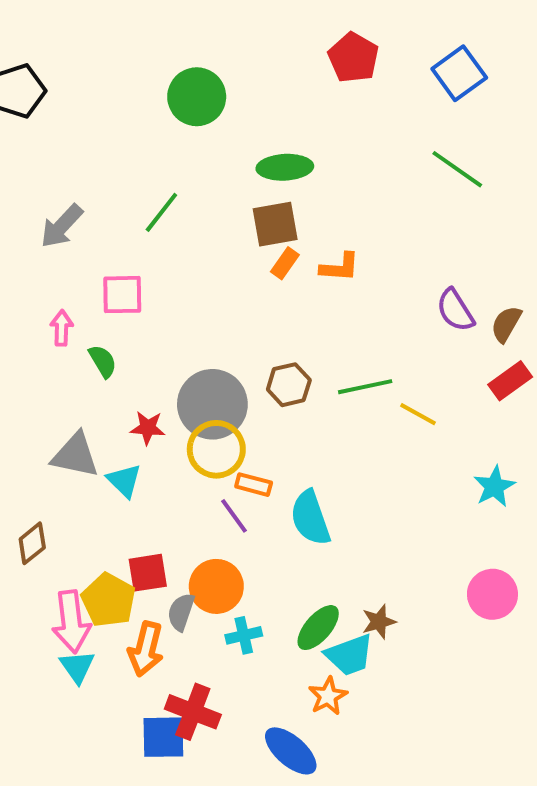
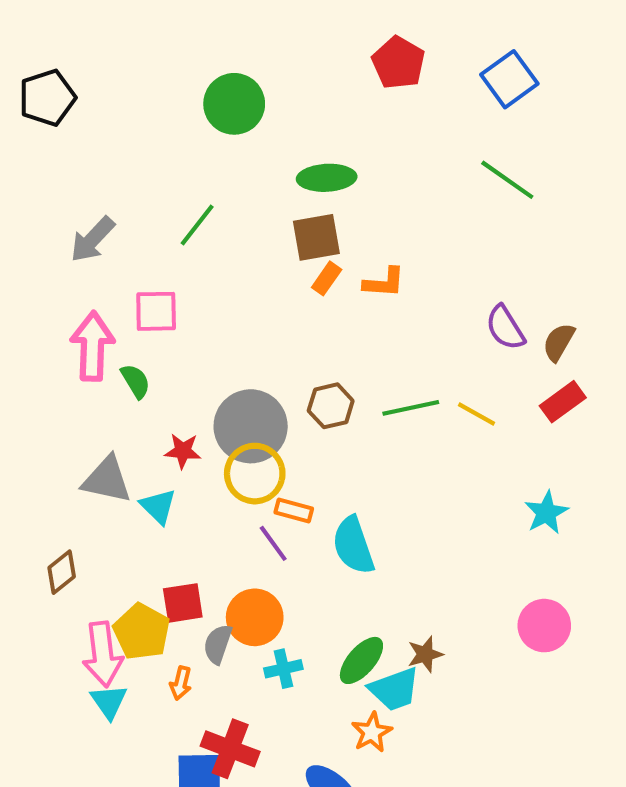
pink arrow: (62, 328) -> (92, 346), size x1.8
yellow line: (418, 414) -> (477, 414), moved
orange arrow: (146, 649) -> (181, 683), size x0.6

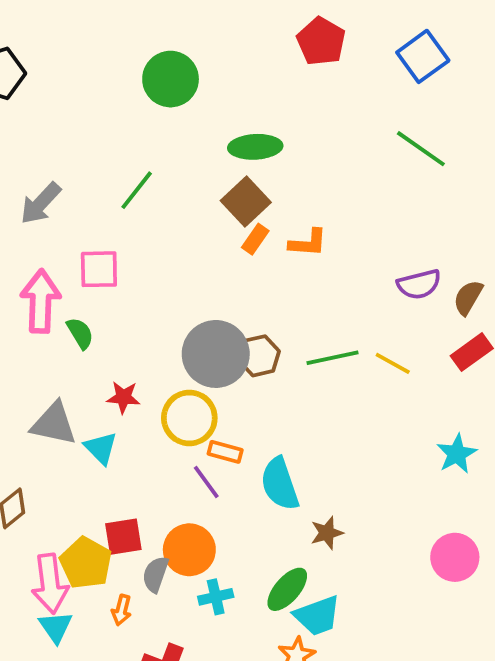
brown square: (316, 237) -> (246, 201), turned -33
purple semicircle: (505, 328) -> (419, 284), turned -72
gray circle: (251, 426) -> (216, 354), moved
brown star: (425, 654) -> (327, 533), moved

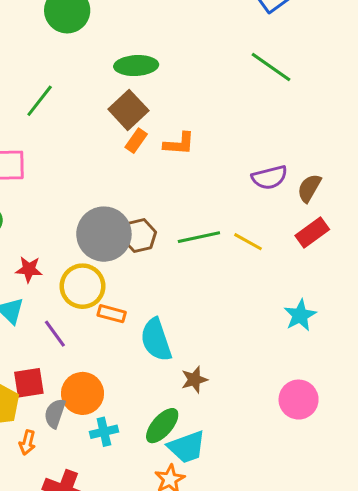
purple line: (206, 482) -> (55, 334), moved

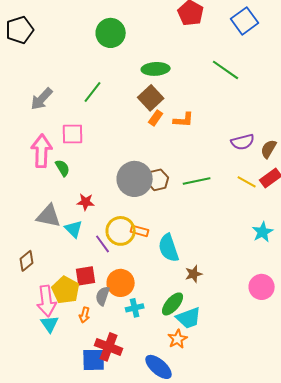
green line: (271, 67) -> (226, 70), moved
yellow line: (248, 242) -> (247, 182), moved
yellow circle: (83, 286) -> (121, 231), moved

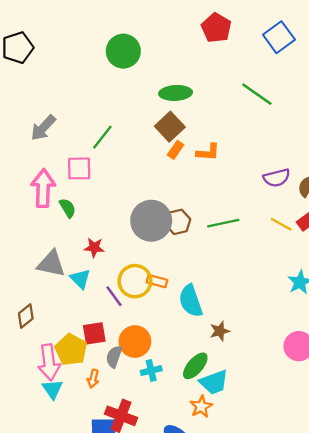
green line: (93, 92) -> (102, 137), moved

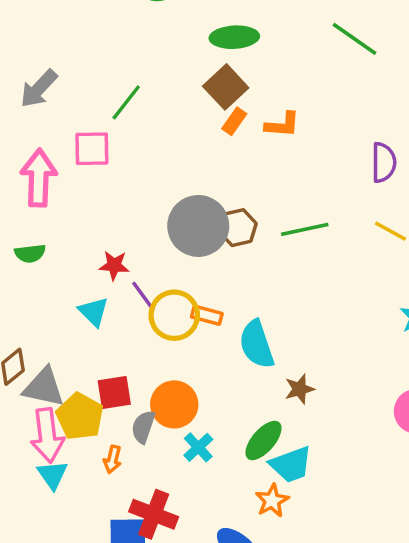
purple semicircle: (277, 178) -> (384, 162), turned -76
green semicircle: (68, 208) -> (30, 253), moved, turned 114
gray triangle: (51, 264) -> (44, 387), moved
purple line: (114, 296) -> (143, 296), moved
cyan cross: (151, 371) -> (198, 447), turned -30

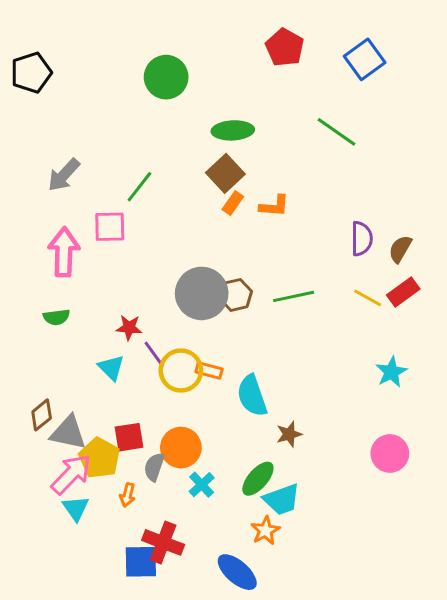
pink arrow: (47, 435) -> (71, 474), turned -129

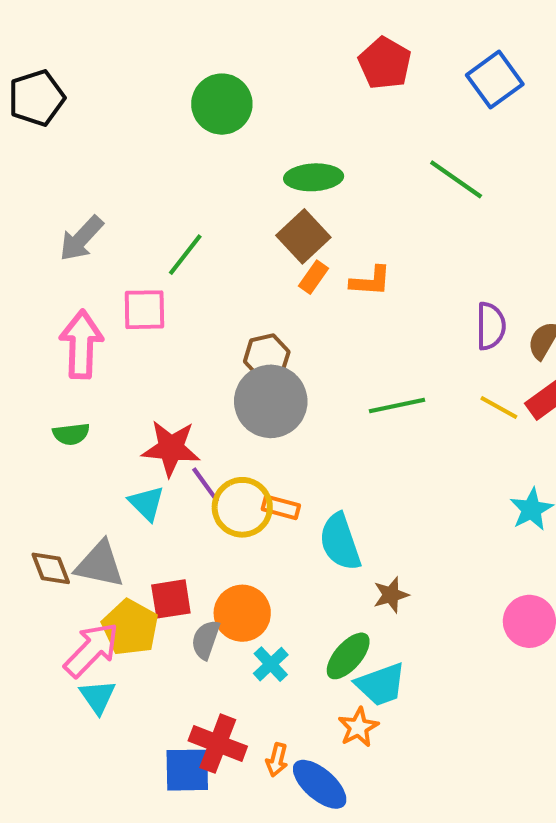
brown hexagon: (236, 295) -> (267, 357), moved
red star: (129, 328) -> (171, 448), size x1.6
brown diamond: (42, 415) -> (51, 568), turned -72
gray triangle: (68, 433) -> (100, 564), moved
orange arrow: (128, 495) -> (277, 760), moved

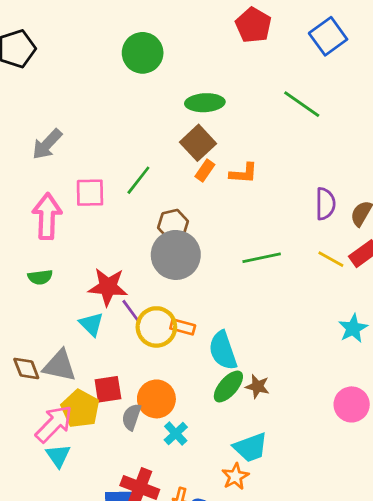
green line: (185, 255) -> (138, 180), moved
brown star: (391, 595) -> (257, 386), turned 30
green ellipse: (348, 656) -> (228, 386), moved

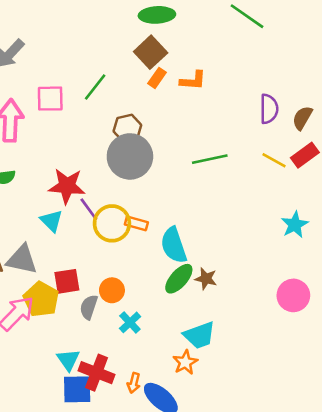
orange circle: (156, 399) -> (112, 290), size x0.7
cyan triangle: (58, 456) -> (68, 360), moved

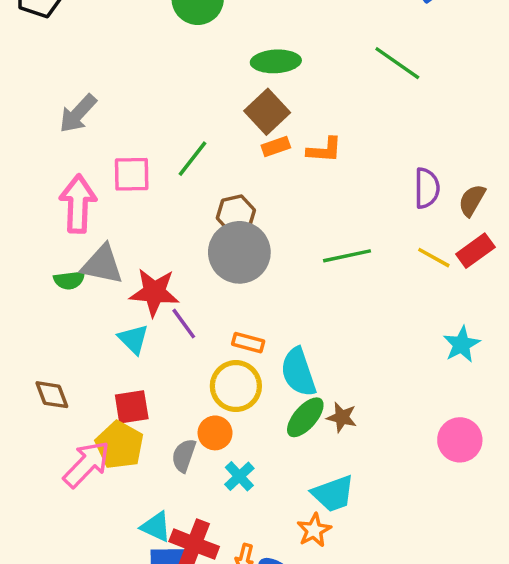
orange rectangle: (157, 78) -> (276, 146), turned 36
yellow circle: (112, 223) -> (236, 386), moved
gray triangle: (22, 259) -> (102, 265), moved
red square: (67, 281) -> (132, 407), moved
cyan triangle: (68, 360) -> (156, 527), turned -30

